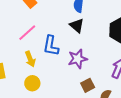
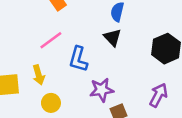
yellow arrow: (30, 59) -> (39, 75), moved
purple star: (78, 59) -> (102, 90), moved

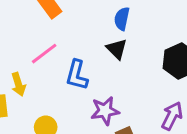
yellow arrow: (39, 75) -> (18, 84), moved

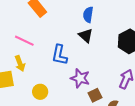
pink line: (44, 54) -> (24, 41), moved, turned 66
purple star: (105, 111) -> (80, 78), turned 30

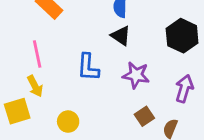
pink line: (24, 41) -> (37, 54), turned 60
purple star: (80, 78) -> (136, 75), moved

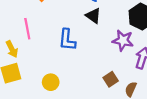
purple star: (136, 75) -> (123, 40), moved
yellow arrow: (35, 86) -> (12, 49), moved

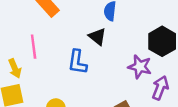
black triangle: (93, 16) -> (97, 37), moved

